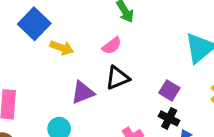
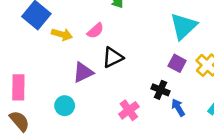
pink semicircle: (112, 46) -> (95, 31), moved
purple square: (169, 90) -> (177, 63), moved

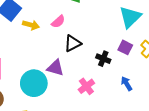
purple triangle: (83, 72) -> (55, 68), moved, turned 42
black cross: (160, 90) -> (103, 59), moved
cyan circle: (65, 106) -> (34, 83), size x1.6

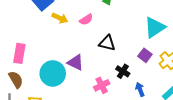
black triangle: (73, 43) -> (107, 43), moved, turned 30
black cross: (103, 59) -> (123, 71), moved

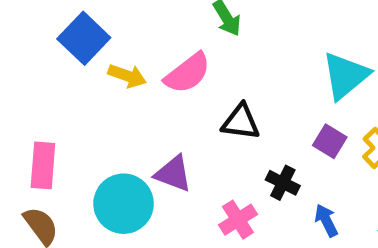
pink semicircle: (86, 20) -> (187, 73), size x1.5

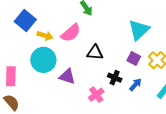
cyan circle: (124, 204) -> (43, 60), moved
blue arrow: (326, 220) -> (135, 85), moved, turned 72

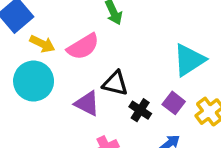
purple triangle: (67, 76) -> (87, 103), moved
black cross: (115, 78) -> (140, 110), moved

